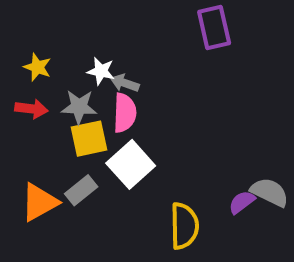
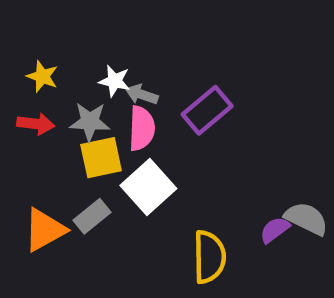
purple rectangle: (214, 27) -> (207, 110), moved, turned 63

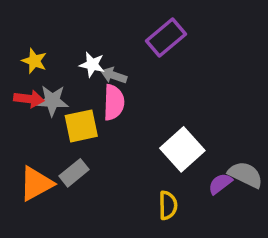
purple rectangle: (207, 110) -> (166, 37), moved
gray star: (90, 122) -> (52, 101), moved
white square: (148, 187) -> (182, 149), moved
yellow semicircle: (209, 257) -> (168, 205), size x0.7

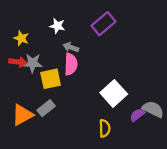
white star: (92, 65) -> (57, 26), moved

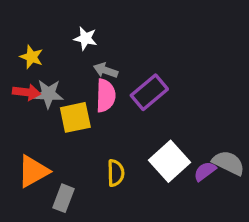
purple rectangle: (104, 24) -> (149, 92), moved
white square: (114, 93) -> (170, 161), moved
gray rectangle: (46, 108) -> (64, 198), moved, turned -30
yellow semicircle: (105, 128) -> (116, 173), moved

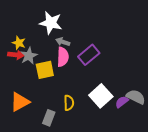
white star: (85, 38) -> (51, 23), size x1.6
yellow star: (32, 57) -> (19, 43), moved
gray star: (48, 94) -> (29, 56), turned -30
gray rectangle: (64, 198) -> (49, 118), moved

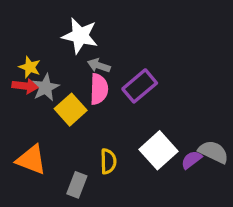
yellow square: (45, 70) -> (71, 110), turned -30
orange triangle: (20, 102) -> (31, 160), turned 50

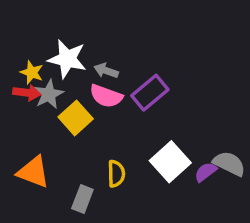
white star: (80, 36) -> (67, 59), moved
pink semicircle: (99, 89) -> (106, 96), turned 108

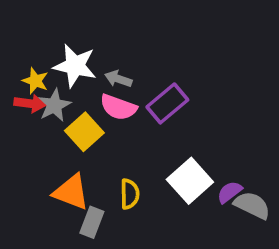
gray semicircle: (229, 164) -> (252, 205), moved
orange triangle: (33, 172) -> (71, 192), moved

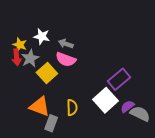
white star: (75, 66) -> (42, 36), size x0.7
red arrow: (30, 103) -> (17, 57), turned 77
purple rectangle: (167, 103) -> (119, 79), moved

